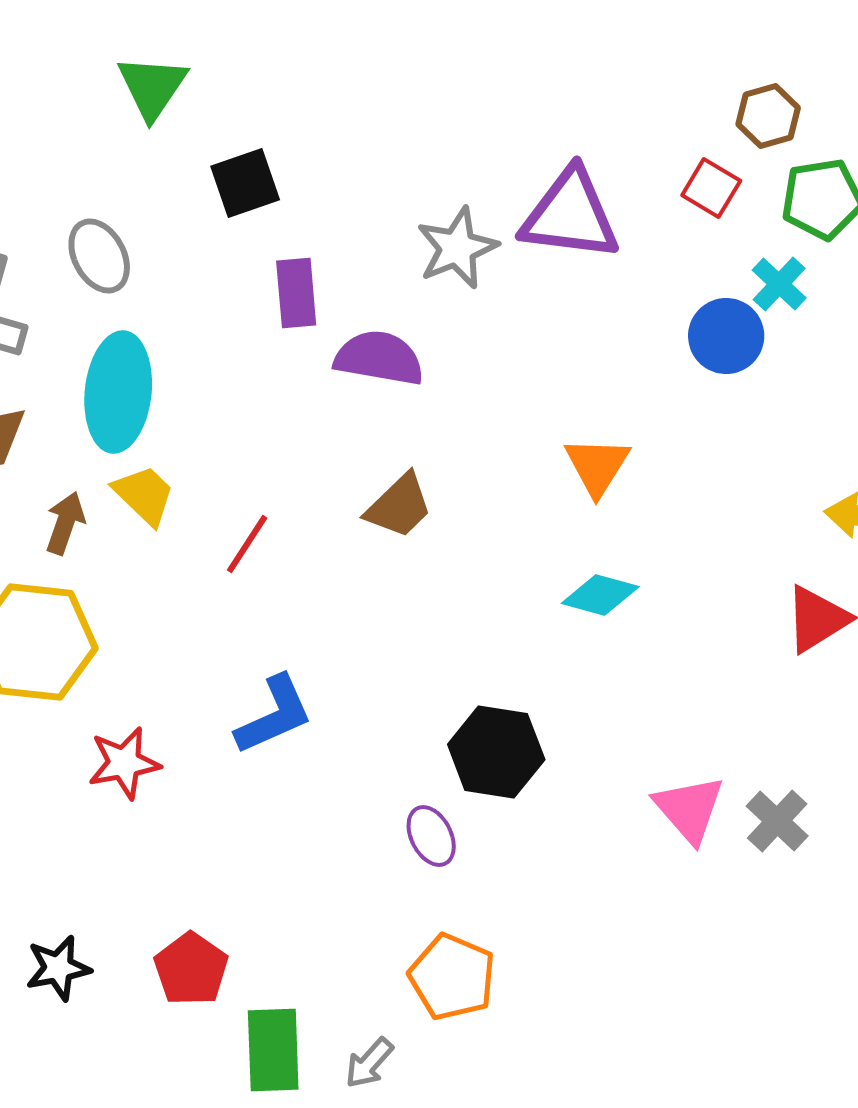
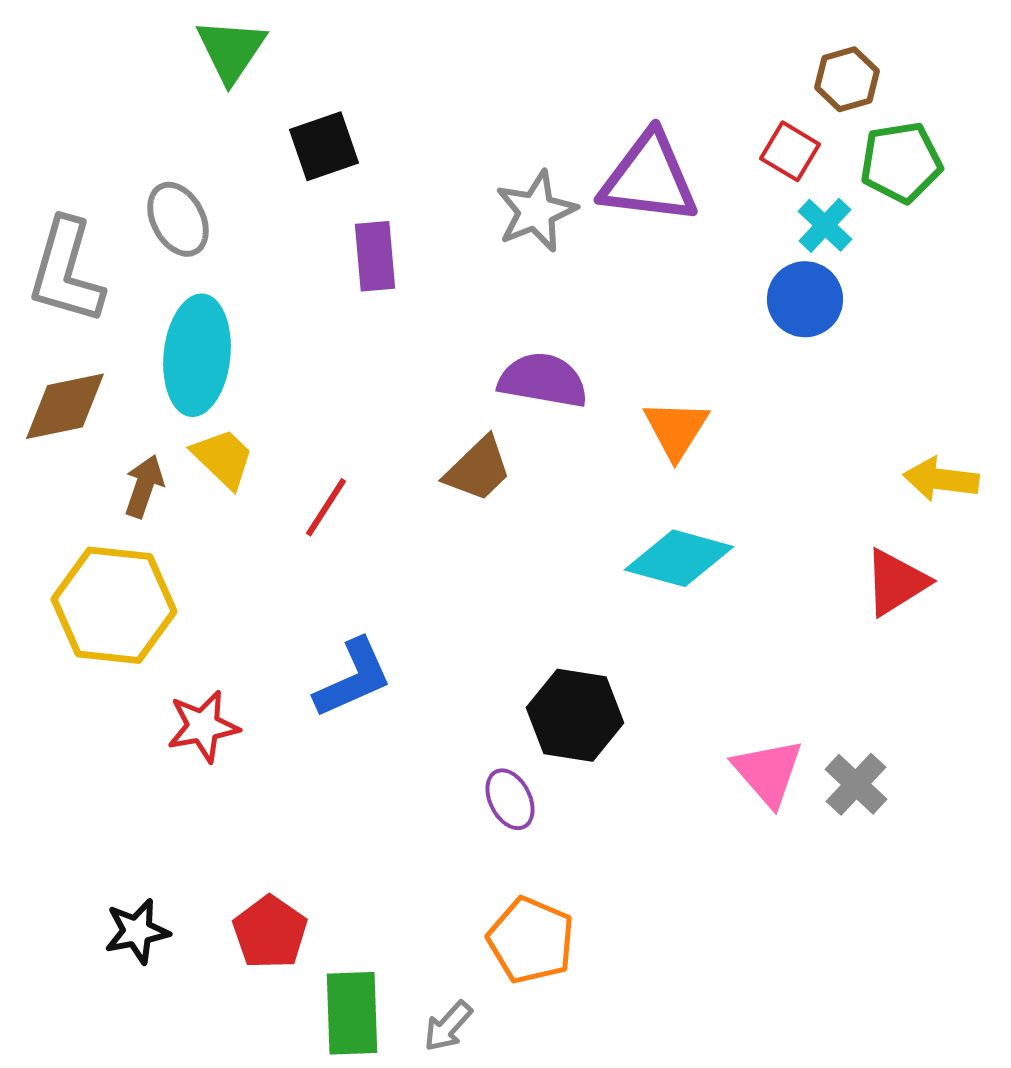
cyan cross: (779, 284) -> (825, 225), moved
purple semicircle: (379, 358) -> (543, 380), moved
cyan diamond: (600, 595) -> (679, 558), size x1.4

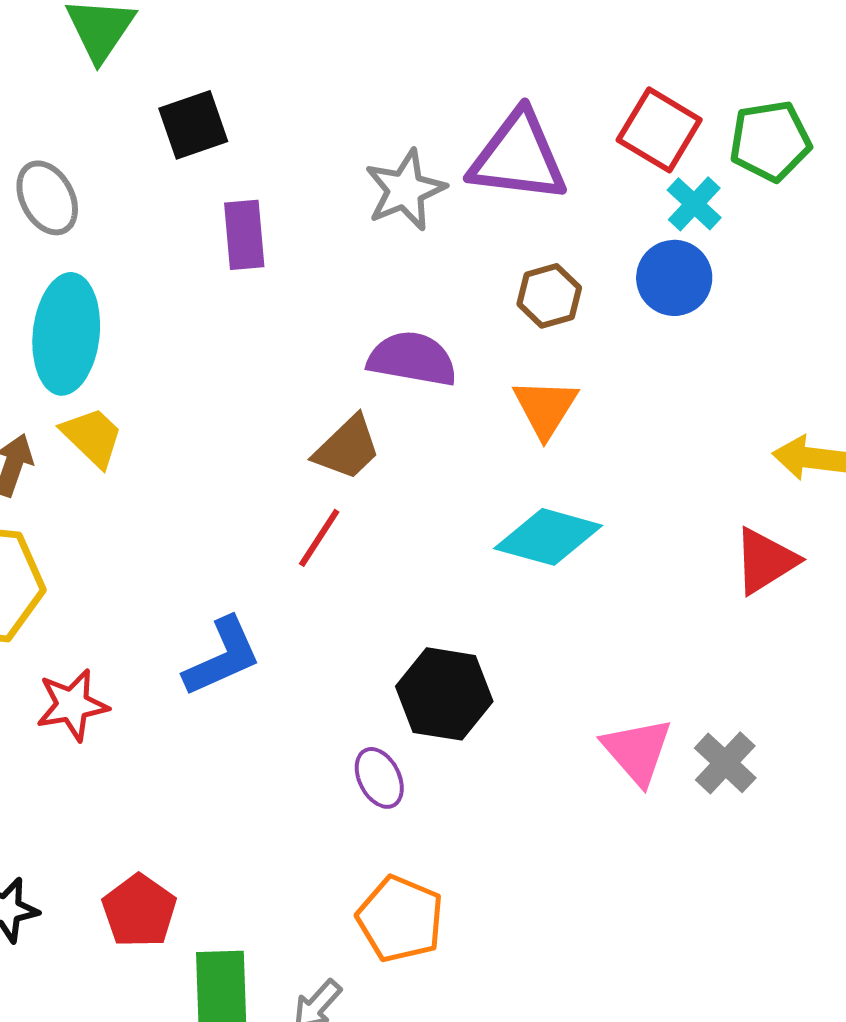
brown hexagon: (847, 79) -> (549, 296), moved
red square: (790, 151) -> (659, 130), size x1.4
red line: (326, 507) -> (319, 538), moved

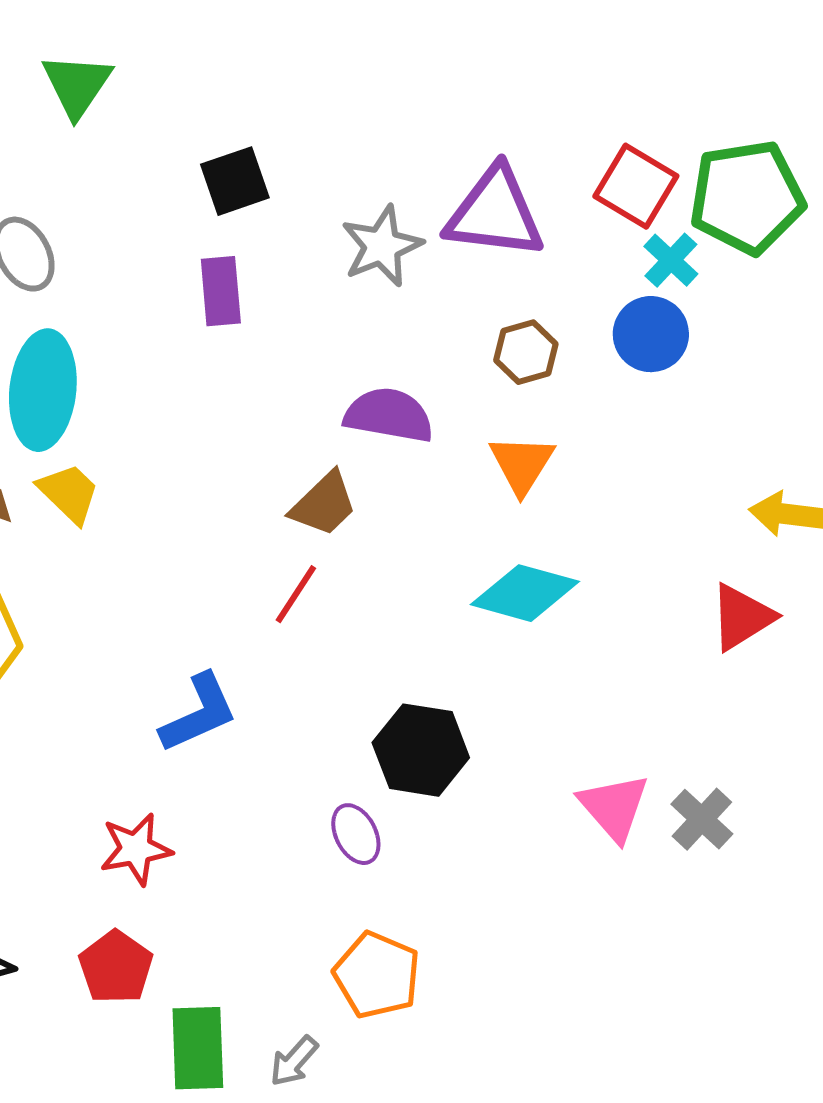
black square: (193, 125) -> (235, 181), moved
green pentagon: (770, 141) -> (747, 197), size x1.4
red star: (72, 705) -> (136, 849), moved

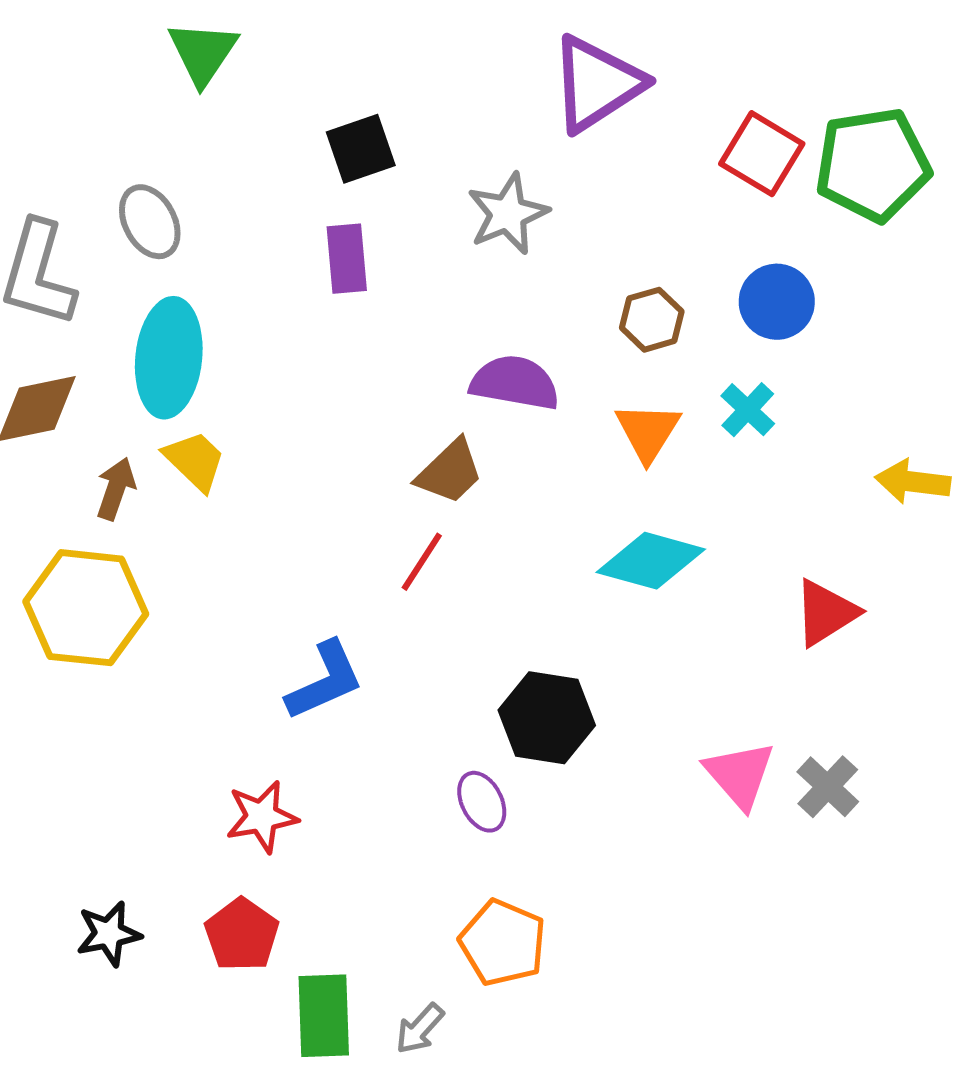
purple triangle: (495, 213) -> (597, 84), moved, turned -40
cyan cross: (671, 260) -> (748, 410), moved
red triangle: (742, 617) -> (826, 613), moved

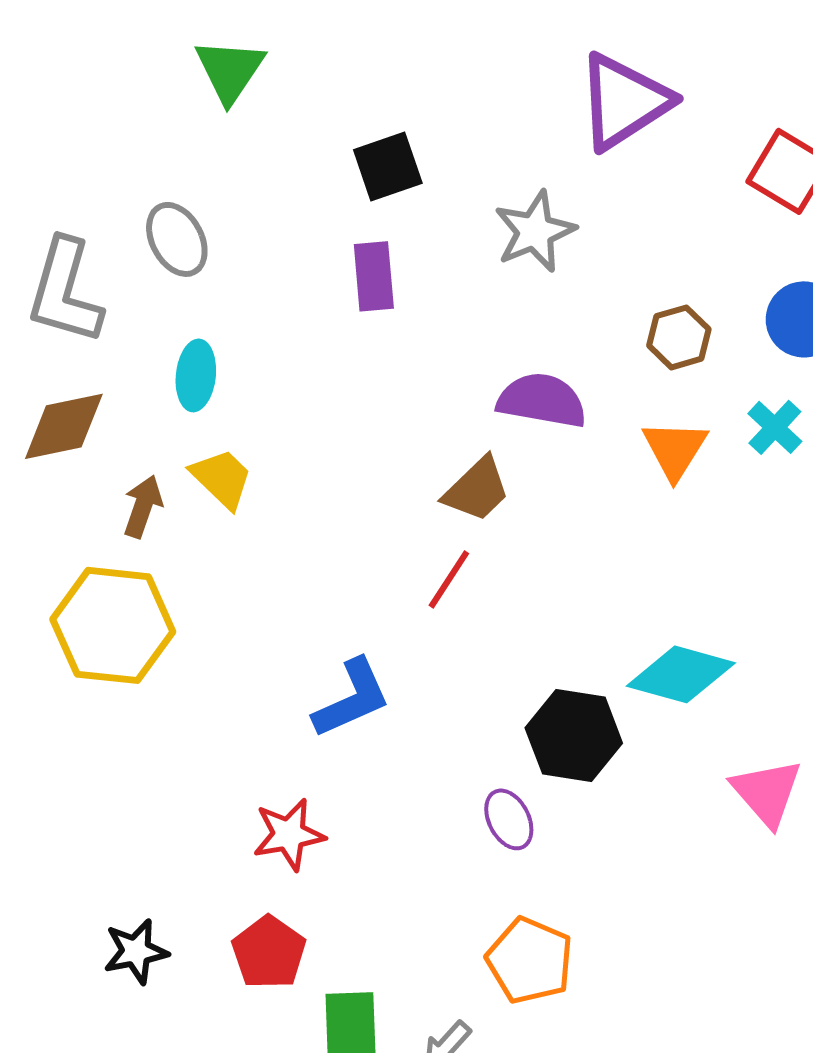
cyan ellipse: (169, 358) -> (196, 375), size x0.6
cyan diamond: (651, 561) -> (681, 674), moved

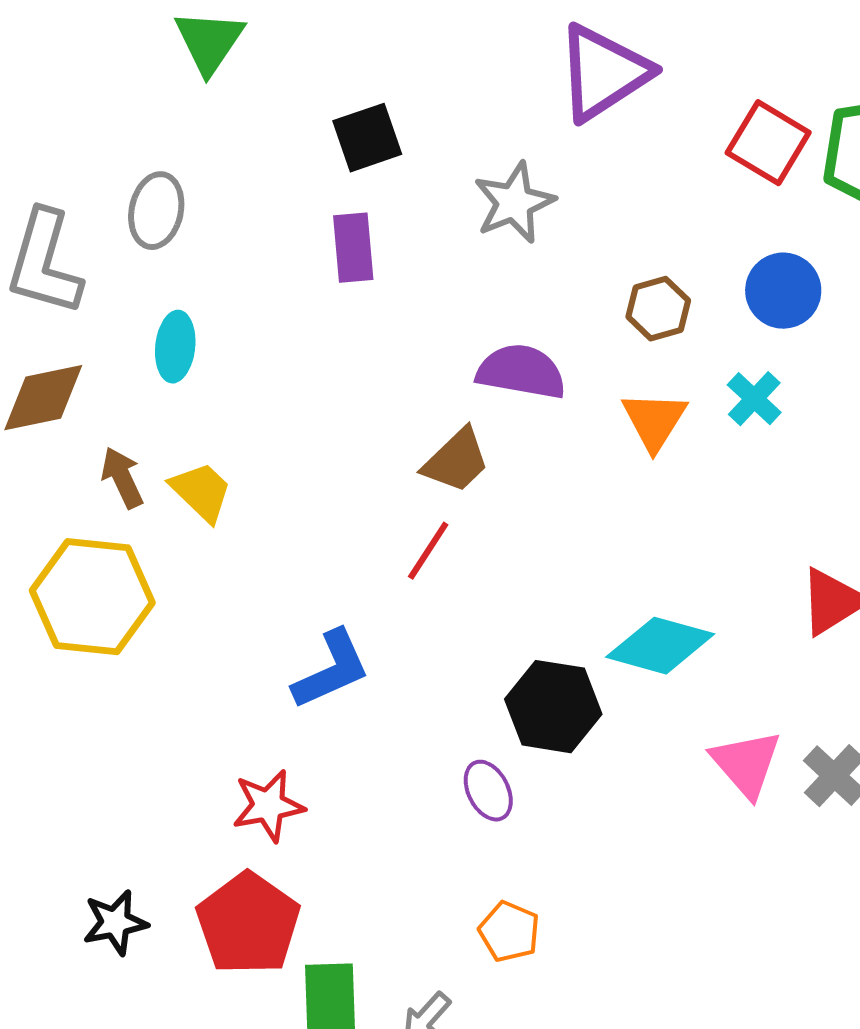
gray ellipse: (177, 239) -> (156, 211), turned 40
yellow trapezoid: (222, 478) -> (201, 492), moved
brown arrow: (143, 506) -> (122, 478), turned -44
red pentagon: (269, 952) -> (248, 924), size x1.4
orange pentagon: (530, 960) -> (509, 932), size x0.7

